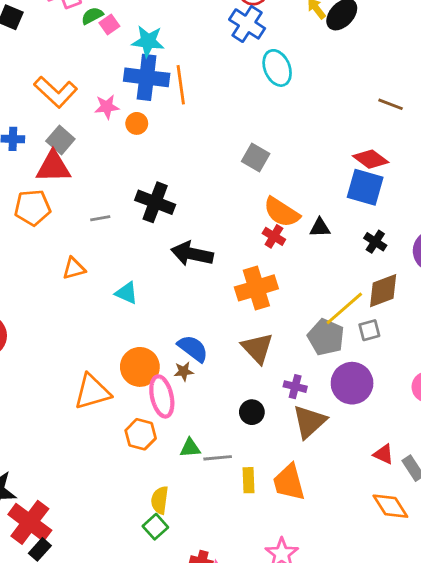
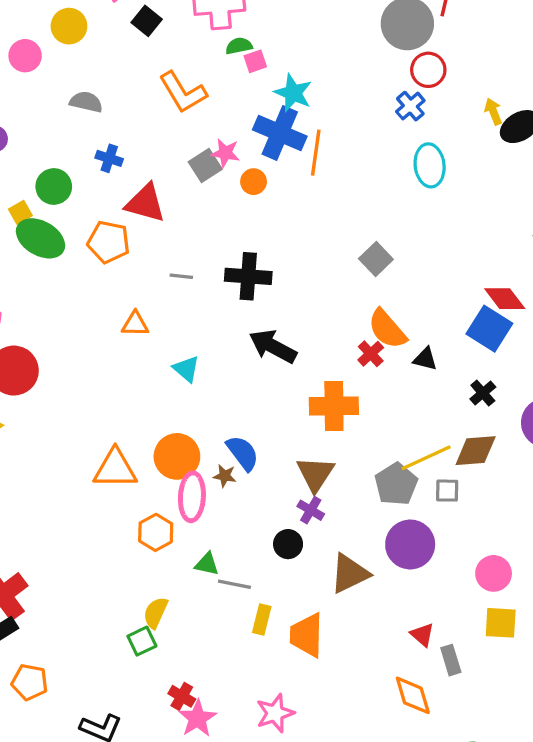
blue cross: (247, 24) -> (410, 106), size x0.7
orange L-shape: (56, 92) -> (183, 92), moved
gray square: (60, 140) -> (205, 165), moved
black cross: (155, 202) -> (248, 276), turned -33
purple cross: (295, 387) -> (311, 510), moved

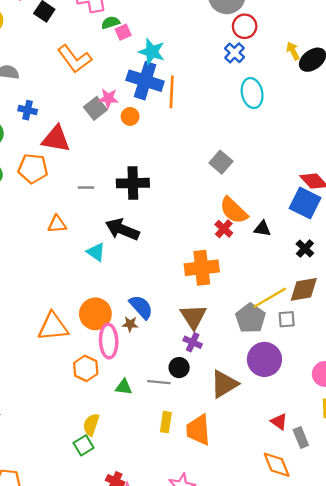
black arrow: (273, 346) -> (122, 229), moved
gray line: (234, 584) -> (159, 382), moved

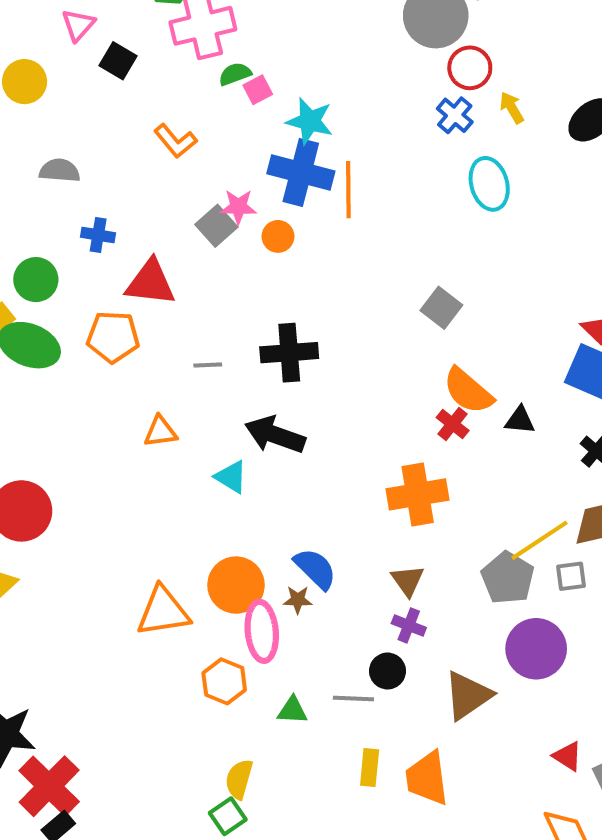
yellow arrow: (293, 51) -> (512, 108), moved
orange L-shape: (74, 59) -> (175, 141), size x0.7
brown triangle: (193, 317) -> (408, 581), size x0.7

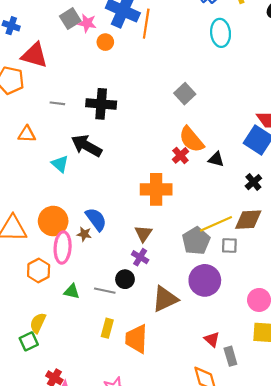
gray square: (216, 226) -> (70, 19), moved

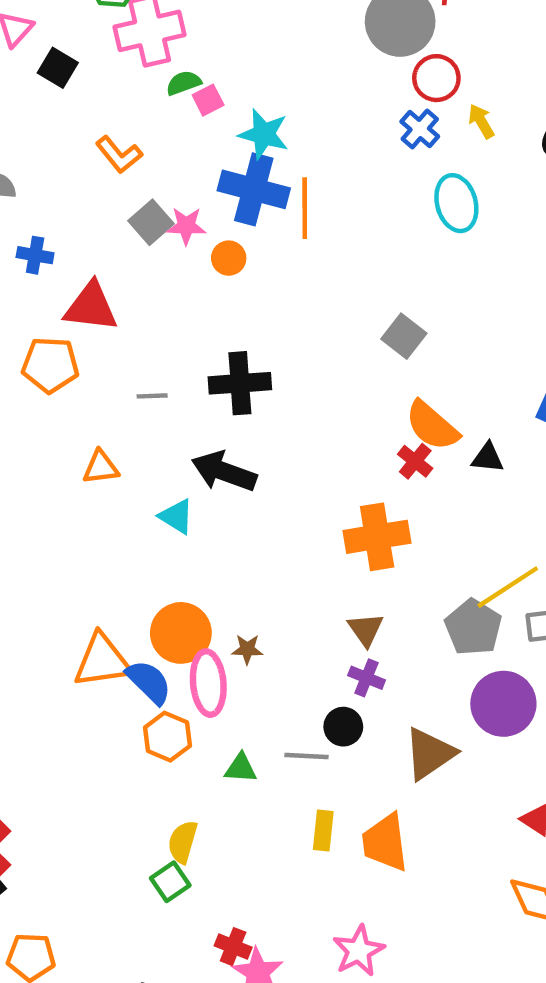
blue semicircle: (96, 219) -> (149, 682), moved

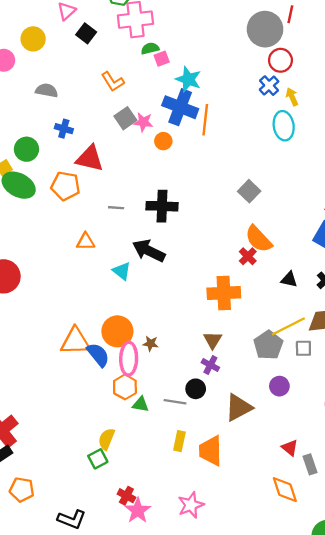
yellow arrow: (481, 121) -> (292, 97), moved
black triangle: (488, 458) -> (289, 279), moved
purple circle: (503, 704) -> (279, 386), size x0.6
orange hexagon: (167, 737) -> (125, 387), moved

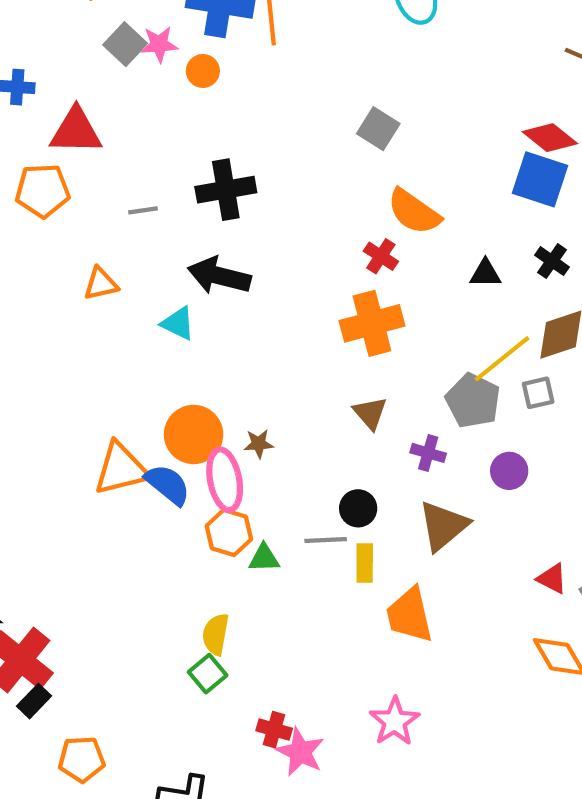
red cross: (248, 256) -> (381, 256), moved
purple cross: (210, 365) -> (428, 453), moved
yellow rectangle: (179, 441) -> (365, 563), moved

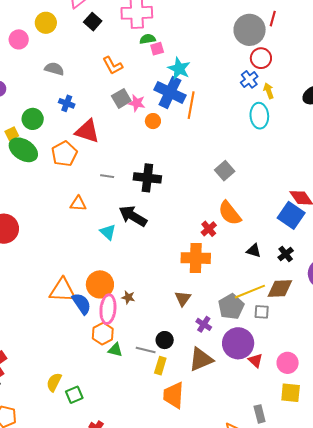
orange pentagon: (43, 191) -> (64, 154), turned 30
purple circle: (509, 471) -> (238, 343), size x1.8
red triangle: (552, 579) -> (255, 360), moved
yellow semicircle: (216, 634) -> (54, 382), moved

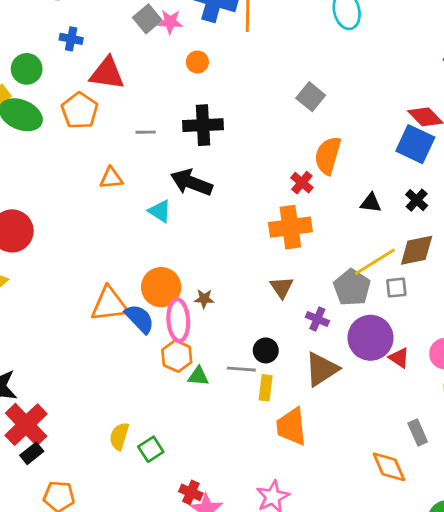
orange circle: (153, 121) -> (197, 62), moved
orange semicircle: (230, 213) -> (328, 155), turned 64

